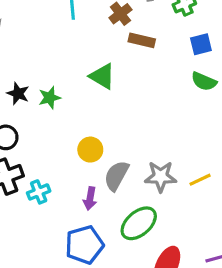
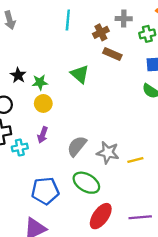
yellow circle: (90, 150) -> (43, 103), moved
purple arrow: (90, 198) -> (43, 135), moved
green ellipse: (139, 223) -> (86, 183), turned 60

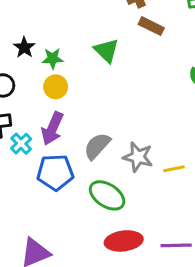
purple arrow: (43, 135) -> (52, 128), size x1.5
cyan cross: (20, 147) -> (21, 144), turned -35
blue pentagon: (45, 191) -> (55, 172), moved
red ellipse: (101, 216) -> (124, 241), turned 44

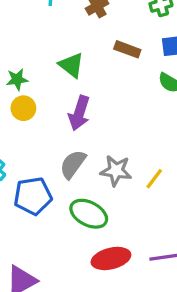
brown rectangle: (151, 26) -> (127, 49), moved
purple arrow: (52, 128) -> (79, 113), moved
yellow line: (174, 169) -> (154, 179), turned -35

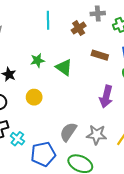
green star: (17, 79) -> (37, 60), moved
purple arrow: (79, 113) -> (106, 97), moved

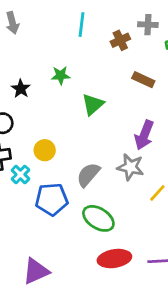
green triangle: (64, 67) -> (93, 104), moved, turned 36
yellow circle: (34, 97) -> (45, 150), moved
gray star: (97, 135) -> (130, 167), moved

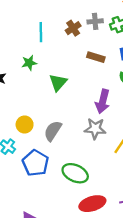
cyan line: (82, 25) -> (41, 32), moved
gray cross: (148, 25) -> (95, 21), moved
gray semicircle: (88, 175) -> (53, 131), moved
blue pentagon: (52, 199) -> (36, 163), turned -30

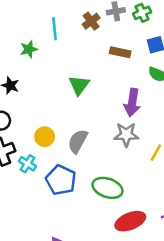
green star: (29, 63) -> (29, 49), moved

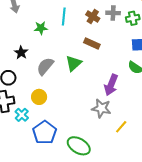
brown cross: (91, 21) -> (93, 17), turned -32
brown rectangle: (120, 52) -> (92, 44), moved
gray semicircle: (78, 141) -> (45, 66), moved

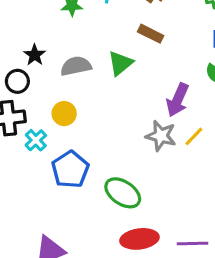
black star: (21, 53) -> (35, 55), moved
gray semicircle: (45, 66) -> (76, 66), turned 36
yellow line: (121, 127) -> (194, 136), moved

